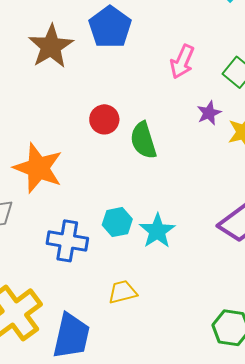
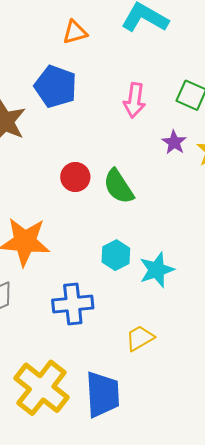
cyan hexagon: (117, 222) -> (116, 255), moved
cyan star: (157, 231) -> (157, 270), turned 30

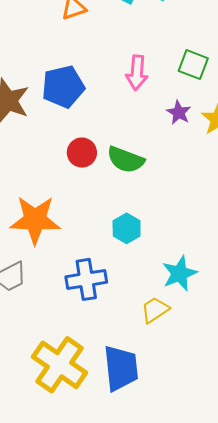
blue pentagon: (56, 87) -> (63, 87), moved, turned -30
green semicircle: (119, 186) -> (126, 160), turned -33
cyan star: (157, 270) -> (179, 273), moved

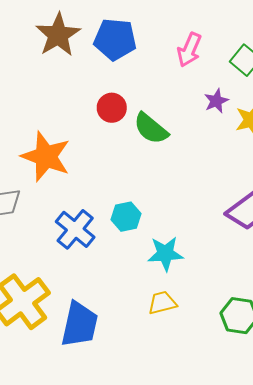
cyan hexagon: (127, 228) -> (126, 217), moved
blue cross: (86, 279) -> (75, 229), turned 30
yellow trapezoid: (155, 310) -> (162, 303), moved

